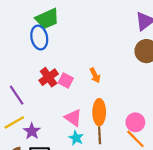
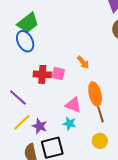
red cross: (49, 77) -> (42, 74), turned -36
cyan star: (76, 138) -> (69, 123), moved

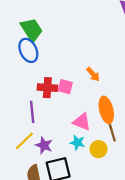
green trapezoid: (28, 23) -> (32, 30), turned -85
purple line: (18, 98) -> (32, 112), moved, turned 42
yellow circle: (100, 141) -> (98, 149), moved

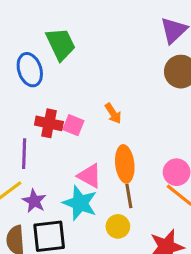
green trapezoid: (32, 30) -> (61, 44), moved
cyan star: (77, 143) -> (80, 203), size x1.6
yellow circle: (98, 149) -> (118, 226), moved

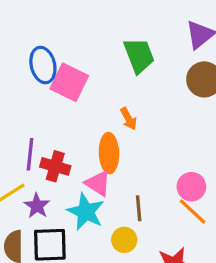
green trapezoid: (61, 44) -> (139, 56), moved
red cross: (49, 123) -> (55, 166), moved
pink square: (73, 125) -> (69, 82), moved, size x1.6
orange ellipse: (125, 164) -> (109, 153), moved

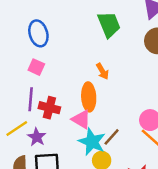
pink square: (69, 82) -> (36, 67), moved, size x0.6
brown line: (139, 208) -> (112, 137), turned 48
cyan star: (86, 212) -> (92, 142), moved

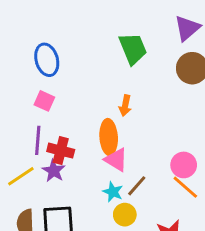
orange arrow: (102, 71) -> (125, 106), turned 42
pink triangle: (81, 119) -> (116, 160), moved
purple star: (37, 137) -> (54, 171), moved
cyan star: (92, 142) -> (113, 192), size x0.6

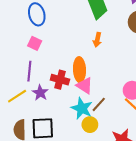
orange arrow: (125, 106) -> (97, 40), moved
red cross: (61, 151) -> (60, 80), moved
cyan star: (113, 192) -> (82, 108), size x1.5

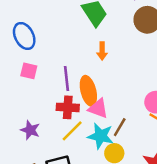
purple line: (29, 71) -> (66, 78), moved
purple star: (40, 93) -> (30, 130), moved
yellow line: (17, 96) -> (72, 131), moved

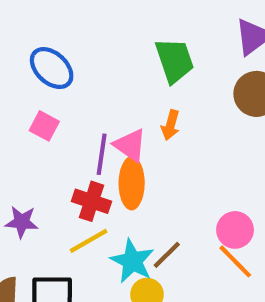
blue ellipse: (24, 36) -> (52, 68), turned -36
pink triangle: (98, 108) -> (130, 145), moved
purple star: (30, 130) -> (22, 222), turned -30

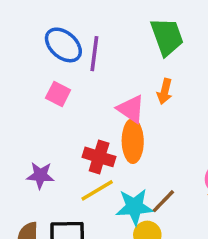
purple line: (102, 154) -> (94, 54), moved
cyan star: (132, 261) -> (134, 207), turned -30

